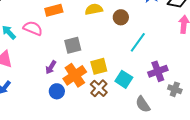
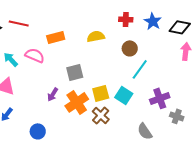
brown circle: (121, 17) -> (130, 48), moved
cyan square: (124, 79) -> (124, 95), moved
blue circle: (57, 91) -> (38, 131), moved

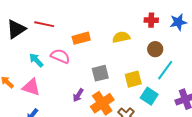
blue star: (153, 21) -> (178, 22), turned 30
yellow square: (101, 93) -> (133, 79), moved

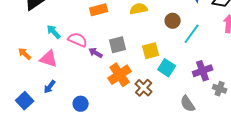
pink semicircle: (60, 56) -> (78, 40), moved
cyan line: (165, 70) -> (192, 34), moved
purple arrow: (78, 95) -> (96, 53), moved, turned 88

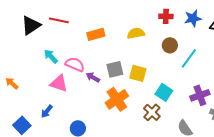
yellow square: (151, 51) -> (138, 73), moved, turned 30
orange arrow: (25, 54) -> (12, 83), moved
pink triangle: (49, 59) -> (59, 83), moved
brown cross: (144, 88) -> (152, 112), moved

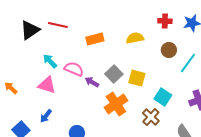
gray square: (115, 69) -> (114, 74), turned -30
pink triangle: (59, 83) -> (47, 85), moved

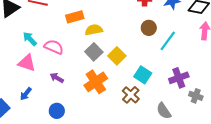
yellow semicircle: (135, 38) -> (94, 30), moved
yellow square: (137, 78) -> (117, 56), turned 30
purple arrow: (92, 82) -> (57, 78), moved

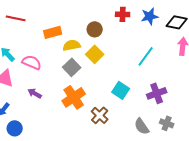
brown circle: (149, 28) -> (95, 29), moved
yellow square: (117, 56) -> (95, 54), moved
brown cross: (131, 95) -> (100, 115), moved
gray cross: (196, 96) -> (167, 123), moved
blue circle: (57, 111) -> (15, 128), moved

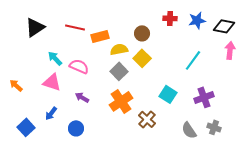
red line: (16, 18) -> (75, 27), moved
blue circle: (15, 128) -> (76, 128), moved

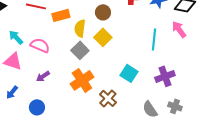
yellow semicircle: (119, 49) -> (80, 28), turned -72
pink arrow: (230, 50) -> (179, 29), moved, turned -42
cyan line: (193, 60) -> (154, 39), turned -30
purple arrow: (82, 97) -> (43, 76), turned -64

